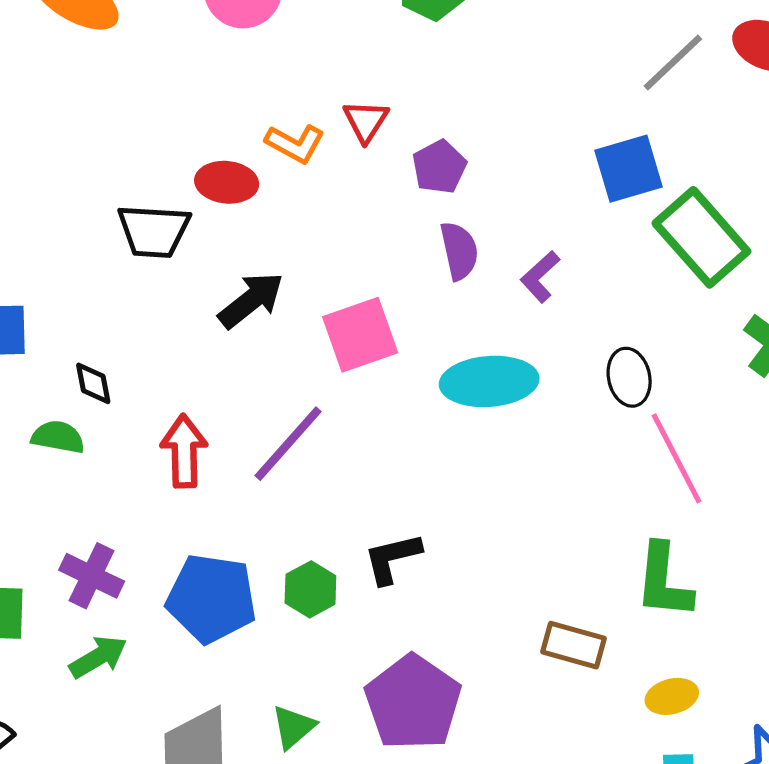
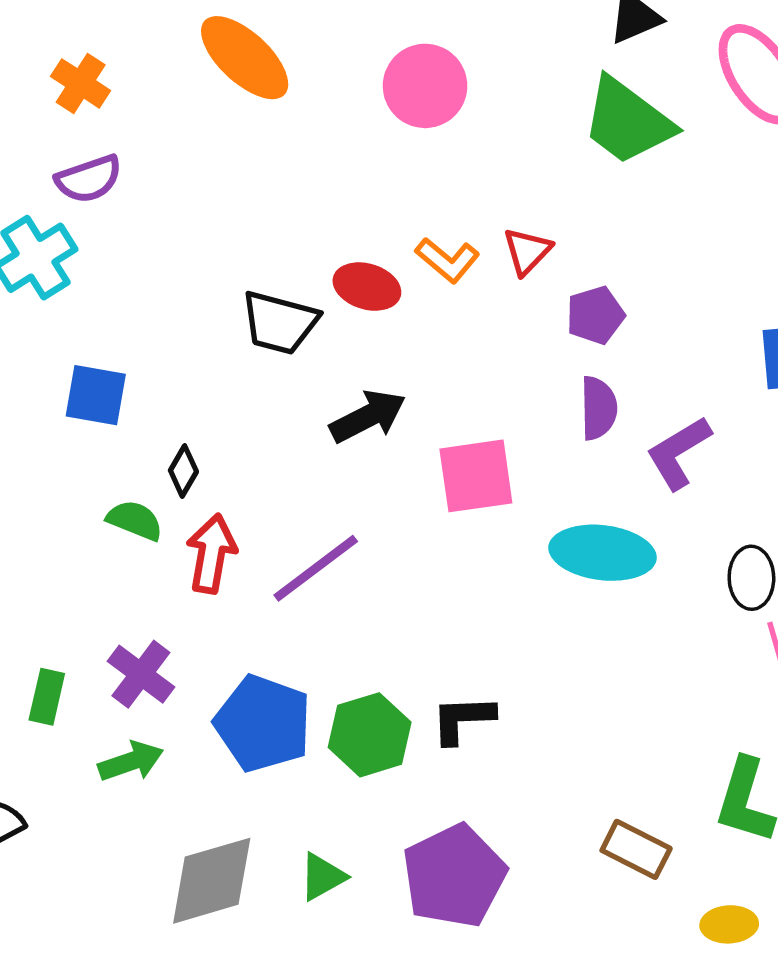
purple L-shape: (540, 277) -> (679, 453), size x1.4
black diamond: (93, 383) -> (183, 471), turned 30
purple line: (288, 444) -> (316, 568), moved
red arrow: (184, 451) -> (211, 554), moved
green hexagon: (310, 589) -> (370, 735), size x1.4

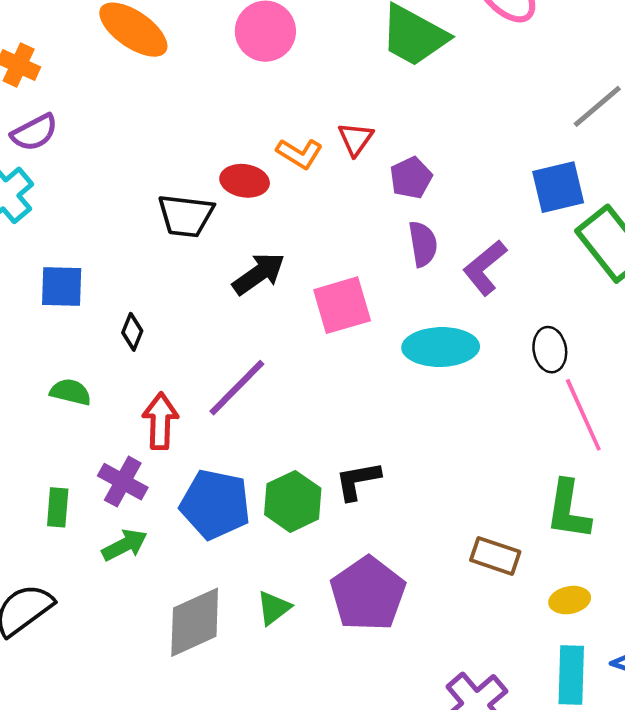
green semicircle: (135, 520) -> (71, 392), moved
red arrow: (211, 554) -> (160, 421), moved

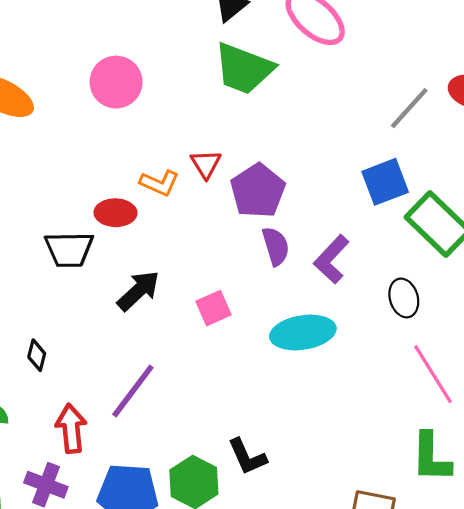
purple pentagon: (411, 178) -> (258, 191), size x1.5
pink square: (342, 305) -> (214, 308), size x0.7
black ellipse: (550, 350) -> (404, 298), moved
black L-shape: (358, 481) -> (247, 457), turned -96

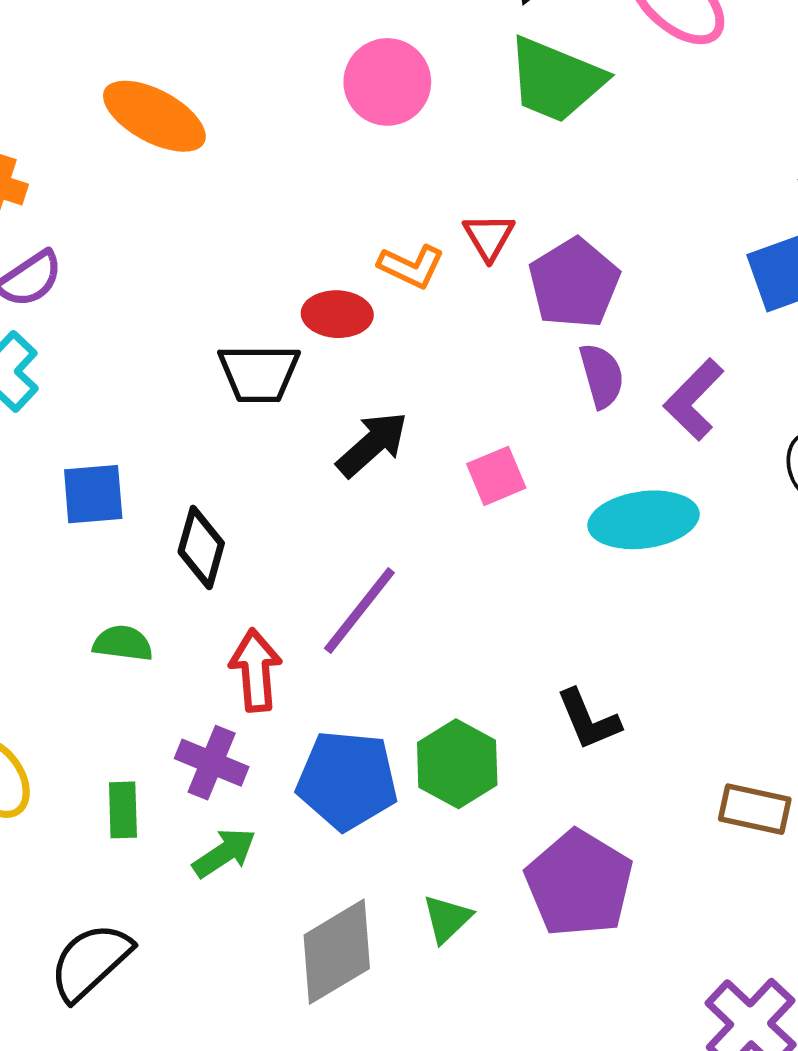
pink circle: (116, 82) -> (387, 82), moved
black diamond: (37, 355) -> (201, 548), size x1.5
black L-shape: (247, 457) -> (588, 720), moved

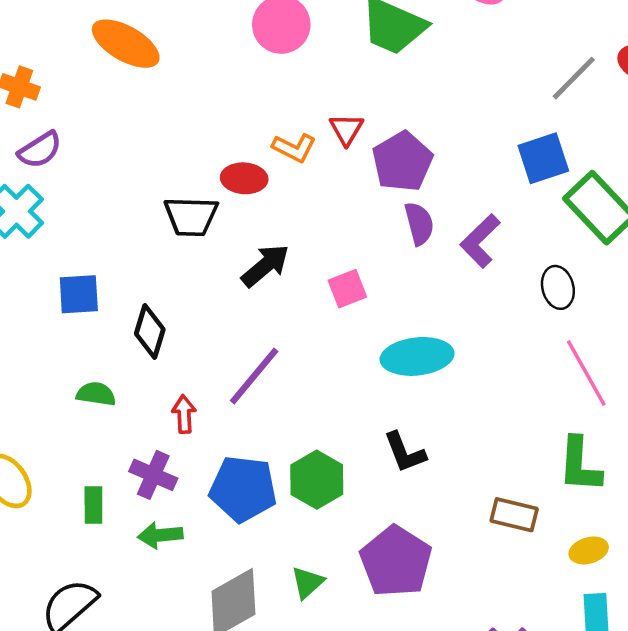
cyan ellipse: (644, 520) -> (417, 356), moved
red arrow: (256, 670) -> (184, 414), size x0.7
green arrow: (224, 853) -> (160, 535), turned -153

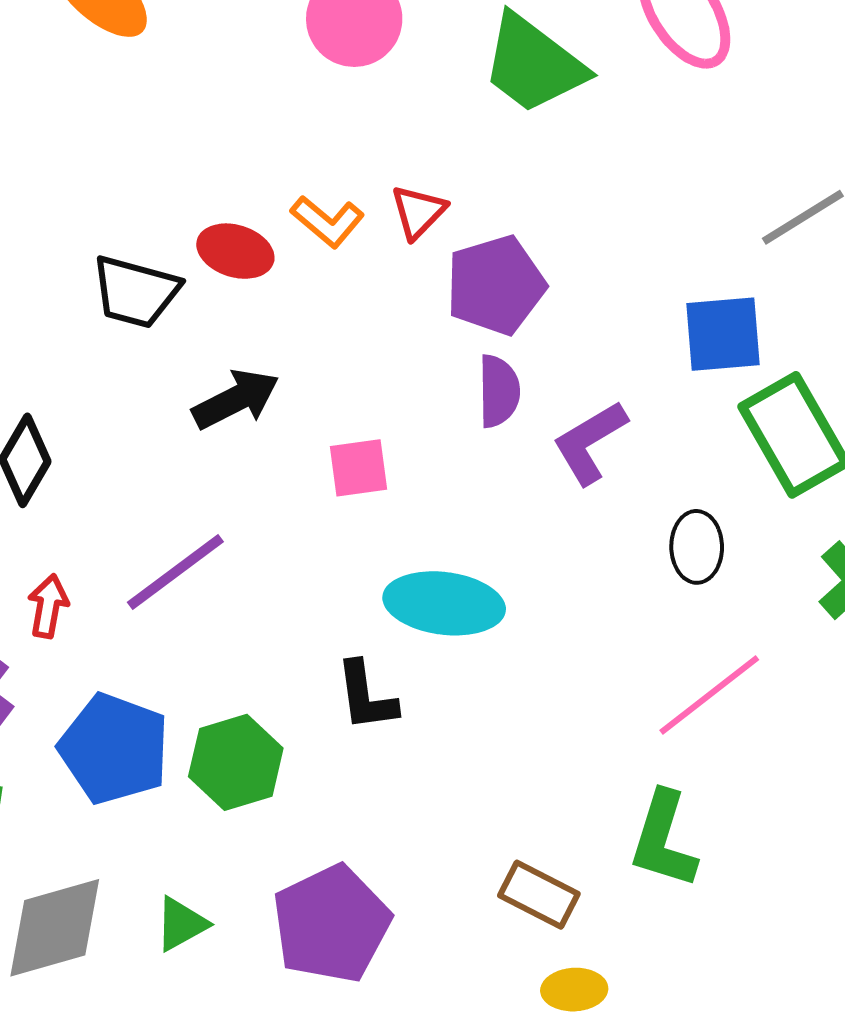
pink line: (586, 373) -> (709, 695), turned 68
black L-shape: (405, 452) -> (366, 696), moved
yellow ellipse: (589, 550) -> (574, 990), moved

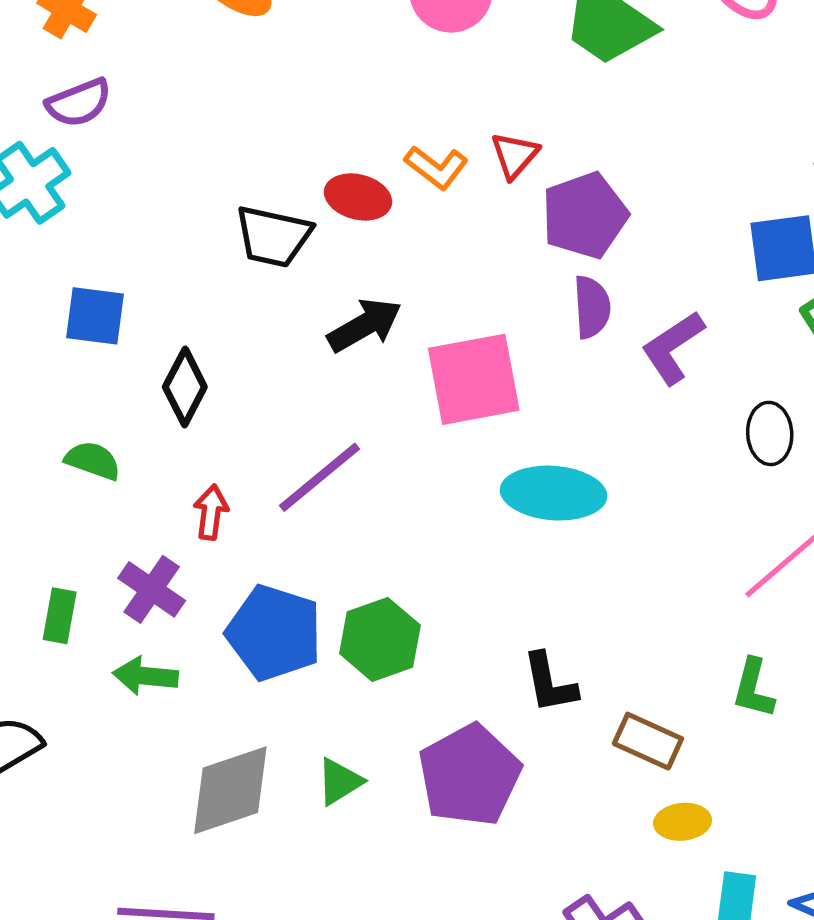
pink square: (359, 468) -> (474, 379), size x1.8
black L-shape: (366, 696) -> (550, 683), moved
green L-shape: (663, 840) -> (753, 688), size x0.7

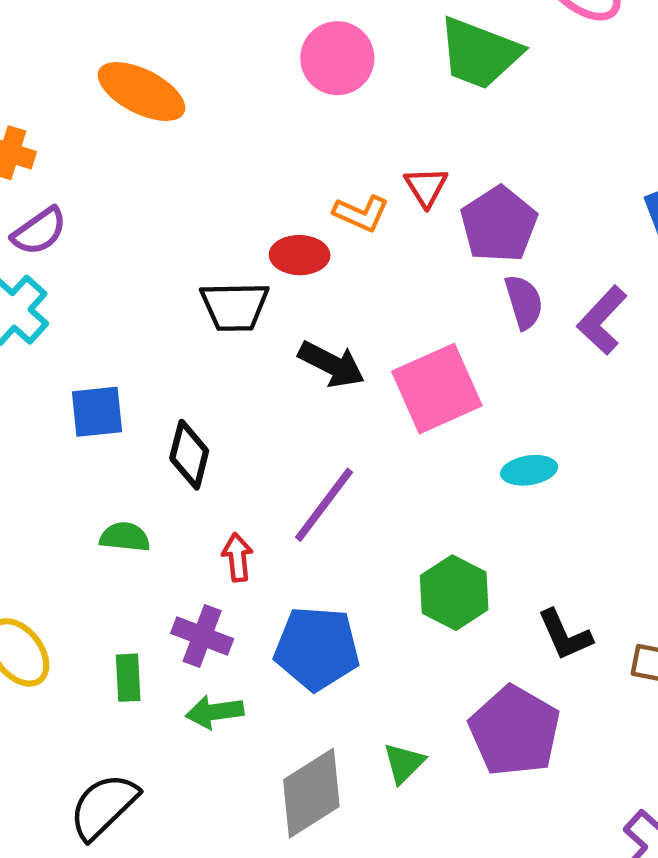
black arrow: (365, 325) -> (332, 364), turned 70
cyan ellipse: (554, 493) -> (529, 470), size x0.6
green hexagon: (380, 639) -> (454, 593), moved

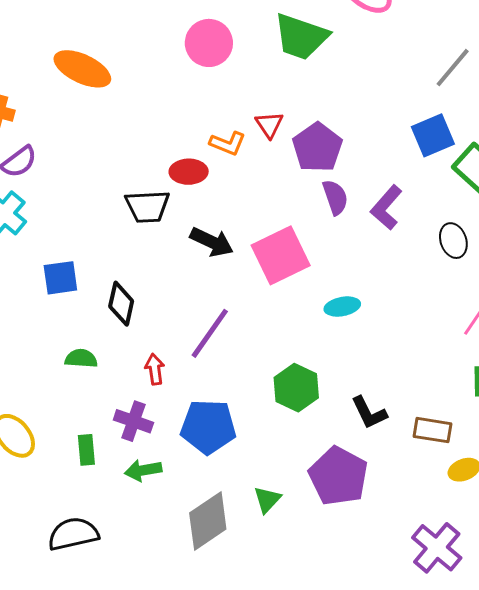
black semicircle: (104, 806) -> (73, 534), turned 33

